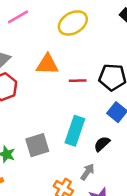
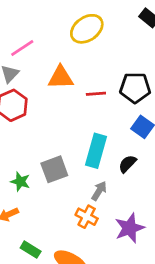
pink line: (18, 17) -> (22, 48), moved
gray arrow: (87, 172) -> (99, 191), moved

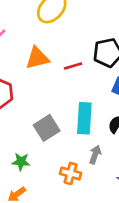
gray square: (54, 169) -> (47, 128), moved
orange cross: (87, 217) -> (71, 173), moved

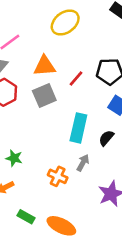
red line: (73, 66) -> (76, 79), turned -42
gray square: (47, 128) -> (44, 95), moved

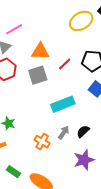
yellow ellipse: (65, 22) -> (81, 21), moved
cyan rectangle: (78, 128) -> (63, 104), turned 50
black semicircle: (106, 138) -> (83, 131), moved

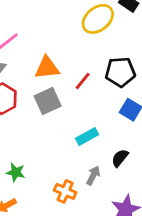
cyan rectangle: (63, 104) -> (87, 136), size x0.7
black semicircle: (83, 131) -> (120, 158), moved

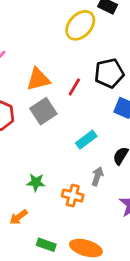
green star: (16, 172) -> (36, 182), moved

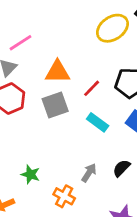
cyan rectangle: (86, 140) -> (98, 122), moved, turned 60
gray arrow: (97, 176) -> (89, 173), moved

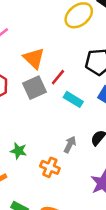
orange triangle: (57, 72) -> (34, 58), turned 50
red line: (92, 88) -> (58, 77), moved

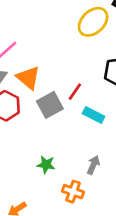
orange triangle: (34, 58) -> (28, 78), moved
green star: (19, 151) -> (46, 165), moved

